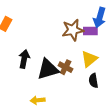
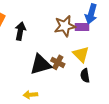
black arrow: (24, 59) -> (20, 31), moved
yellow triangle: (89, 59) -> (81, 54), turned -36

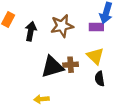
brown star: (65, 26) -> (62, 26), moved
brown cross: (58, 62) -> (71, 65), turned -32

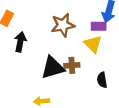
black arrow: (31, 31) -> (20, 42), moved
yellow triangle: (95, 56) -> (93, 44), moved

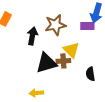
black arrow: (20, 42) -> (32, 36), moved
yellow triangle: (93, 44) -> (71, 50), moved

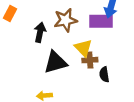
purple rectangle: (87, 26) -> (101, 21), size x1.5
brown cross: (63, 61) -> (90, 60), moved

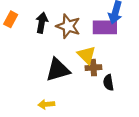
brown star: (65, 20) -> (68, 26), turned 30
black arrow: (40, 32) -> (42, 23), moved

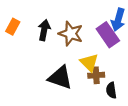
purple rectangle: (105, 27) -> (108, 35), turned 55
black triangle: (58, 70) -> (60, 78), turned 35

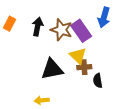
purple rectangle: (108, 35) -> (81, 31), moved
black triangle: (60, 78) -> (52, 69), turned -30

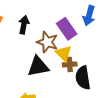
brown star: (61, 30) -> (47, 42), moved
black semicircle: (98, 81) -> (83, 78), size x1.6

